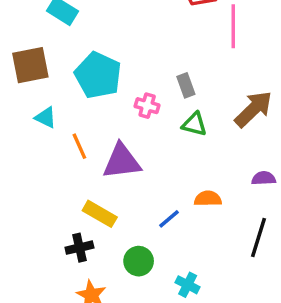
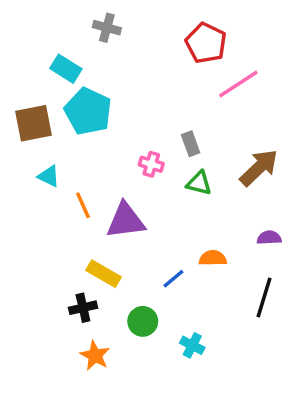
pink line: (233, 26) -> (238, 84), turned 57
cyan pentagon: (98, 75) -> (88, 111), moved

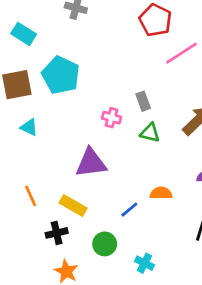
cyan rectangle: (66, 69) -> (24, 34), moved
orange line: (83, 205) -> (31, 196), moved

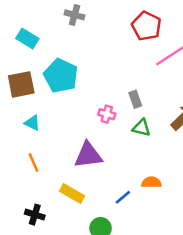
orange line: (31, 196) -> (34, 163), moved
black cross: (57, 233) -> (35, 215), moved, turned 30

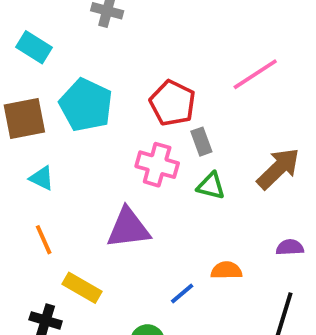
red pentagon: (146, 26) -> (173, 103), moved
pink cross: (107, 114) -> (157, 165), size x1.5
yellow rectangle: (72, 194) -> (82, 288), moved

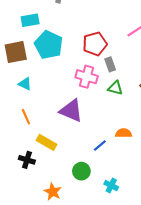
cyan rectangle: (34, 47) -> (30, 20), moved, turned -42
red pentagon: (173, 103) -> (95, 44), turned 30
purple triangle: (128, 228) -> (71, 111), turned 30

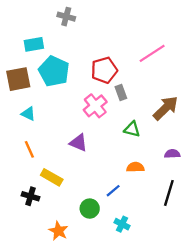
pink cross: (87, 77) -> (95, 106), turned 35
green triangle: (115, 88) -> (132, 129), moved
purple triangle: (71, 111) -> (78, 143), size x0.7
blue line: (100, 145) -> (113, 191), moved

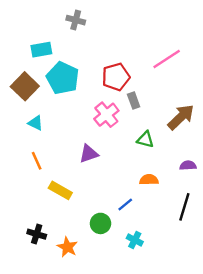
brown square: (18, 79) -> (25, 86), turned -35
purple triangle: (78, 143) -> (89, 154), turned -42
black cross: (31, 196) -> (37, 234), moved

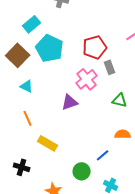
cyan rectangle: (41, 50) -> (32, 24), turned -30
purple triangle: (89, 154) -> (70, 102), moved
black cross: (37, 234) -> (22, 167), moved

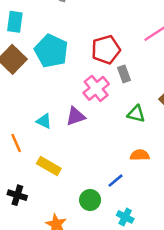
cyan rectangle: (32, 24) -> (15, 22), moved, turned -42
cyan triangle: (27, 86) -> (44, 121), moved
orange line: (28, 118) -> (16, 143), moved

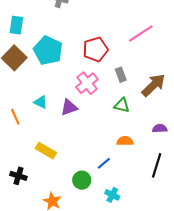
gray rectangle: (124, 74) -> (121, 75), moved
cyan triangle: (44, 121) -> (41, 102), moved
orange line: (16, 143) -> (15, 117), moved

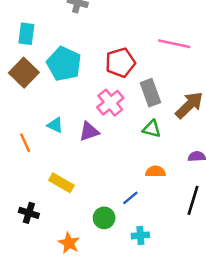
pink line: (141, 34) -> (174, 44), turned 45
gray rectangle: (121, 75) -> (150, 93), size x1.5
cyan cross: (112, 195) -> (140, 235), turned -32

